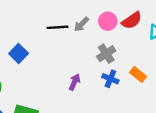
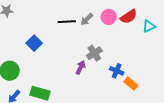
gray cross: (106, 54) -> (94, 53), moved
orange rectangle: (138, 74) -> (131, 84), moved
blue cross: (110, 79) -> (117, 71), moved

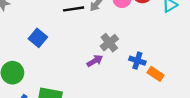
purple arrow: (81, 67) -> (95, 61), turned 40

